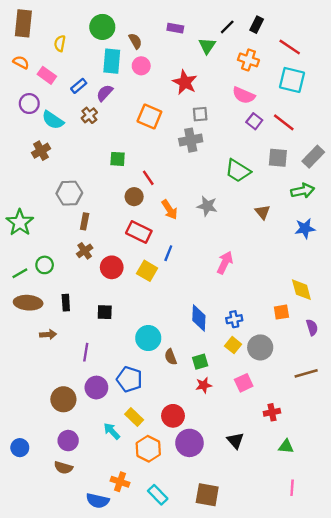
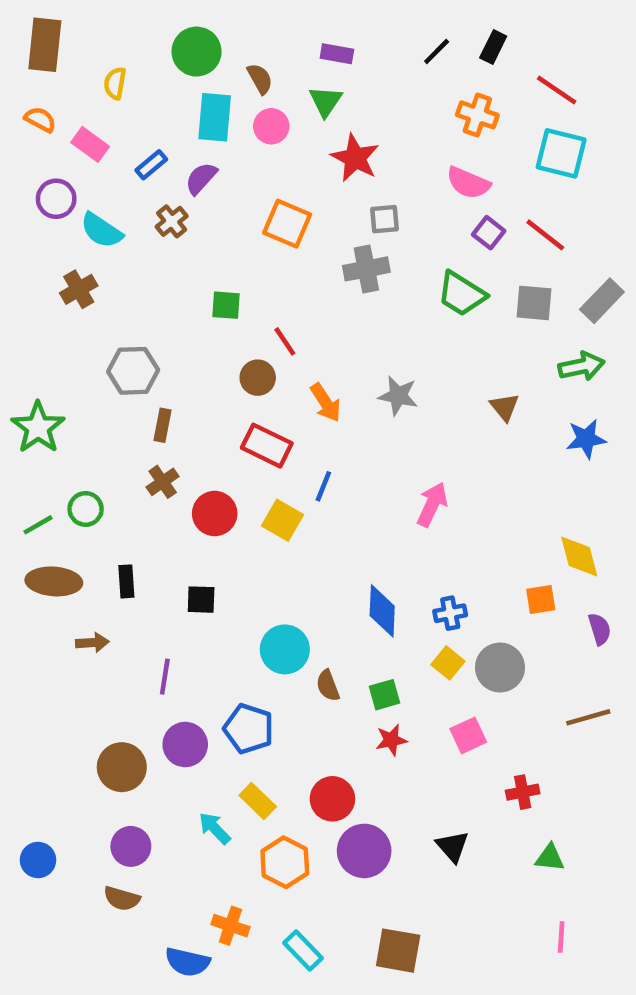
green triangle: (207, 46) -> (326, 101), moved
green trapezoid: (238, 171) -> (461, 294), moved

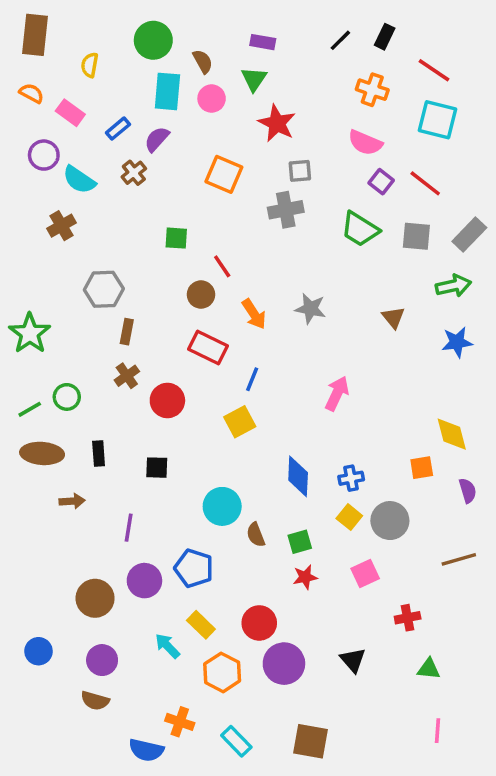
yellow square: (283, 520) -> (240, 422), moved, turned 32
blue circle: (38, 860) -> (39, 651), moved

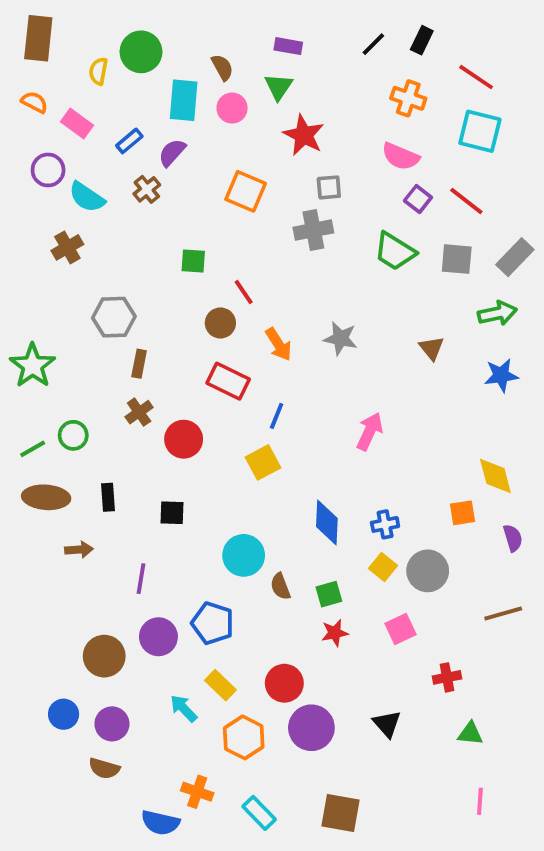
green circle: (153, 40) -> (141, 52), moved
blue circle: (39, 651) -> (64, 714), moved

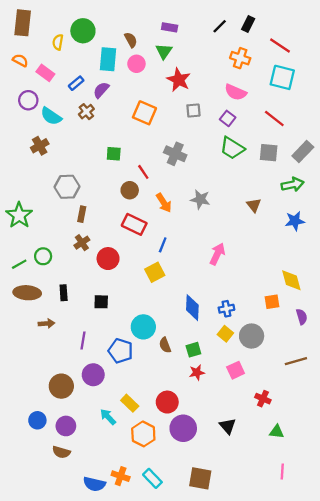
purple square: (418, 199) -> (228, 118), moved
gray cross: (313, 230) -> (175, 154), moved, turned 35
blue pentagon: (213, 623) -> (121, 351), moved
red cross: (447, 677) -> (263, 399), turned 35
orange cross: (197, 792) -> (121, 476), moved

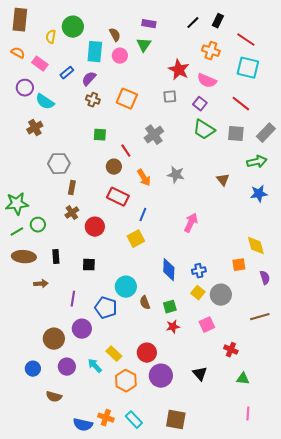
red star: (179, 80) -> (179, 70), moved
brown cross: (86, 112) -> (93, 100), moved, turned -32
gray cross: (175, 154) -> (154, 135), turned 30
green star: (19, 215) -> (17, 204), moved, turned 30
purple circle: (66, 426) -> (67, 367), moved

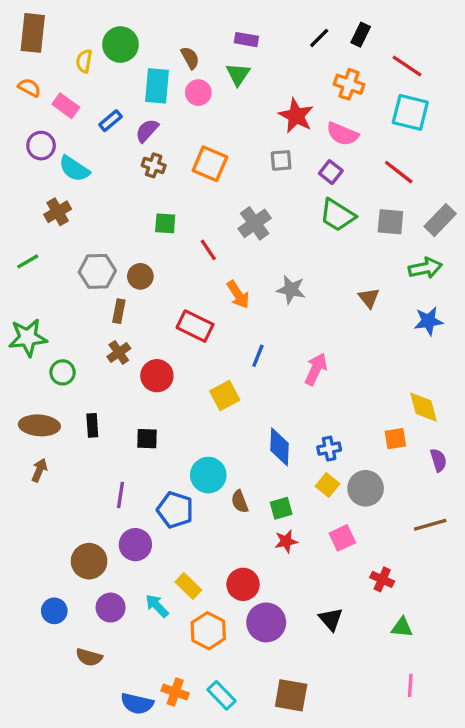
brown circle: (114, 167) -> (140, 276), moved
blue line: (143, 215) -> (258, 356), moved
green line: (17, 232) -> (28, 261), moved
brown arrow: (41, 284) -> (39, 470), moved, turned -64

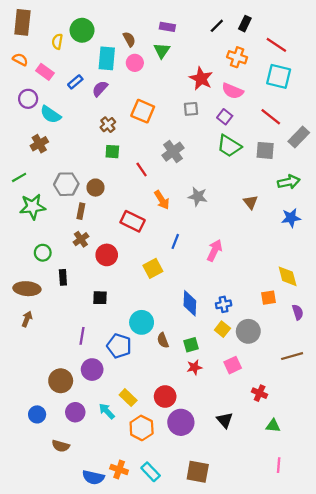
brown cross: (154, 165) -> (108, 125), moved, turned 32
gray rectangle: (440, 220) -> (299, 137), moved
green star: (28, 338) -> (33, 207), moved
black rectangle: (92, 425) -> (63, 277), moved

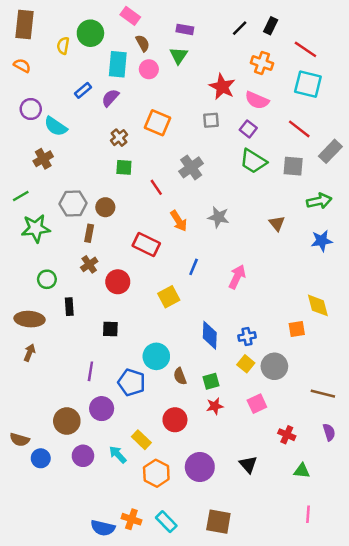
pink rectangle: (45, 72) -> (130, 16), moved
purple semicircle: (298, 312) -> (329, 432), moved
brown line: (292, 356) -> (323, 394), turned 30
red circle: (165, 396) -> (175, 420), moved
brown semicircle: (61, 446) -> (20, 440), moved

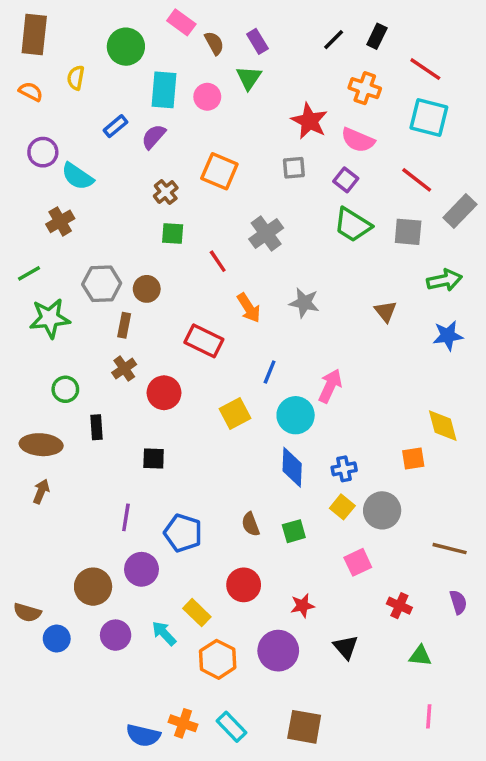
purple rectangle: (185, 29) -> (257, 41), turned 49
brown semicircle: (143, 43) -> (214, 43), moved
yellow semicircle: (63, 46) -> (76, 78), moved
cyan circle: (156, 356) -> (296, 415), moved
red star: (215, 406) -> (302, 606), moved

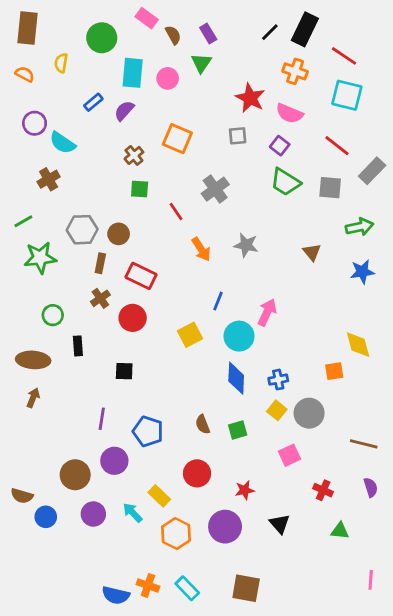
black rectangle: (377, 36) -> (305, 29), size x1.6
red rectangle: (204, 341) -> (141, 276), moved
pink line: (429, 716) -> (371, 580), moved

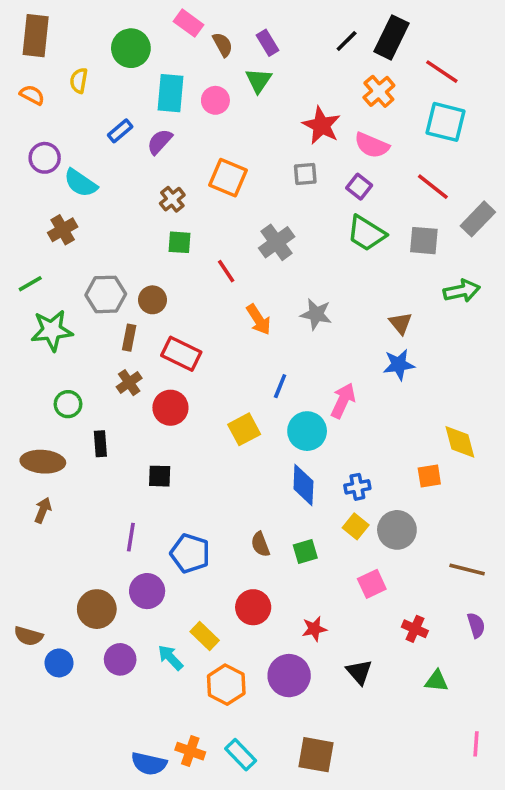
orange cross: (295, 71) -> (379, 91), turned 30
blue star: (362, 272) -> (399, 365), moved

